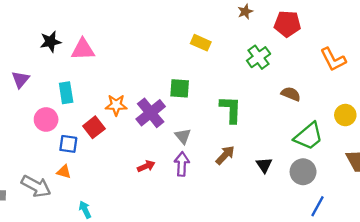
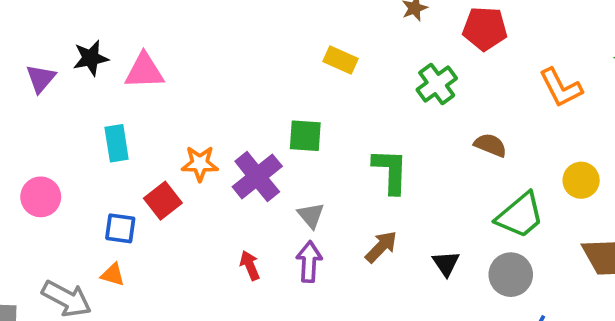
purple triangle: (20, 79) -> (41, 78), moved
pink circle: (46, 119) -> (41, 197), moved
red arrow: (146, 166) -> (250, 265), turned -90

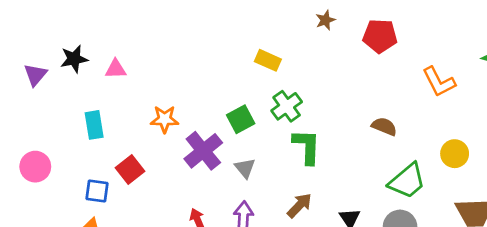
pink triangle: (144, 71) -> (116, 69), size x0.7
green cross: (437, 84) -> (287, 106), moved
green square: (305, 136) -> (241, 119), turned -32
orange star: (200, 164) -> (165, 119), moved
gray triangle: (311, 215) -> (245, 168), moved

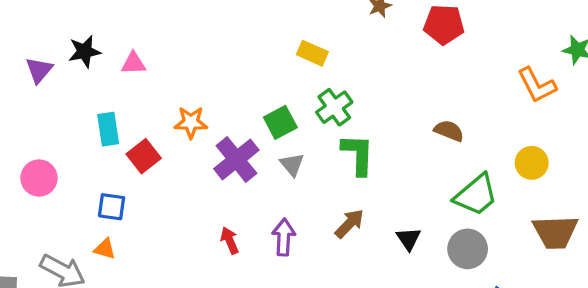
orange L-shape: (439, 82) -> (537, 85), moved
gray triangle: (245, 168) -> (292, 165), moved
red square: (130, 169) -> (144, 156), moved

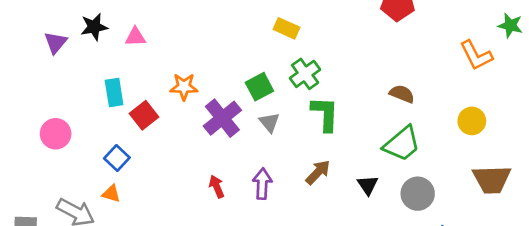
green trapezoid: (476, 195) -> (402, 144), moved
blue square: (112, 207) -> (117, 158), turned 35

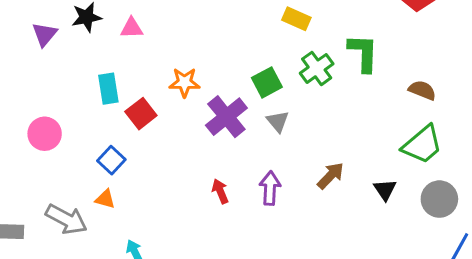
green L-shape: (325, 114) -> (363, 53), moved

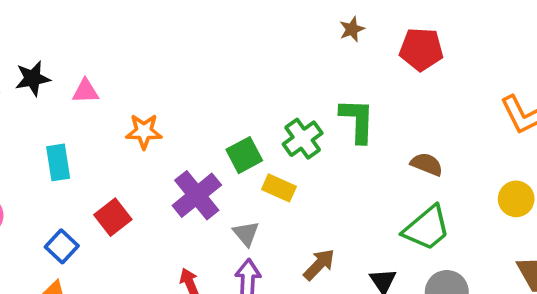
yellow rectangle: (296, 19) -> (279, 188), moved
orange star: (184, 82) -> (144, 131), moved
red square: (141, 114) -> (113, 217), moved
gray triangle: (278, 121) -> (246, 234), moved

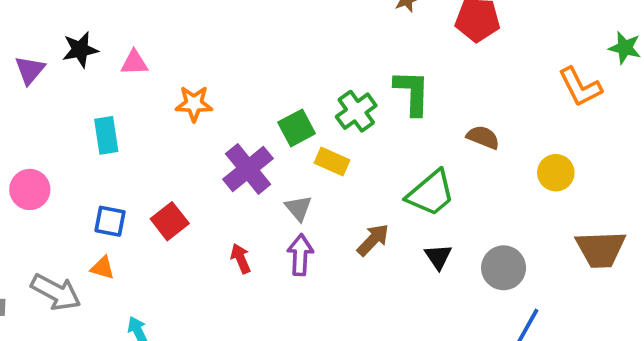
yellow circle: (516, 199) -> (556, 173), moved
red square: (113, 217) -> (170, 221), moved
green trapezoid: (427, 228) -> (431, 193), moved
blue square: (62, 246) -> (110, 221), turned -32

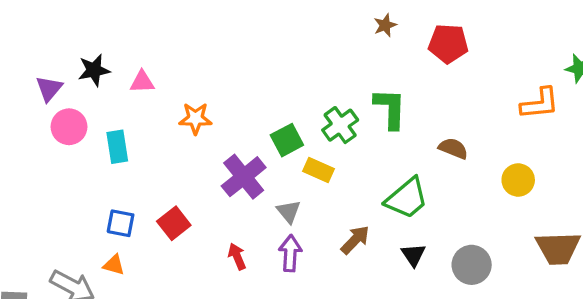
orange L-shape: (580, 87) -> (540, 103), turned -69
pink circle: (30, 189) -> (69, 127), moved

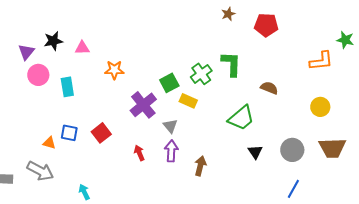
yellow circle: (518, 180) -> (320, 107), moved
brown arrow: (355, 240) -> (200, 166), moved, turned -30
black triangle: (413, 255) -> (255, 152), moved
orange triangle: (114, 265) -> (49, 143), moved
gray circle: (472, 265) -> (292, 150), moved

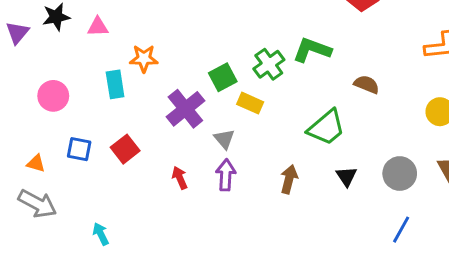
green L-shape: (231, 64) -> (312, 50), turned -72
pink circle: (38, 75) -> (53, 96), moved
cyan rectangle: (67, 87) -> (115, 84), moved
orange triangle: (49, 143) -> (36, 163), moved
brown arrow: (200, 166) -> (289, 179), moved

